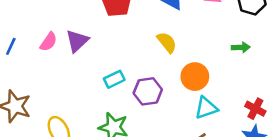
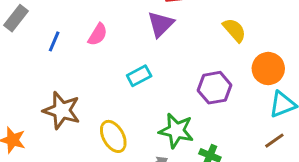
purple triangle: (77, 41) -> (161, 24), moved
cyan rectangle: (114, 79) -> (139, 76), moved

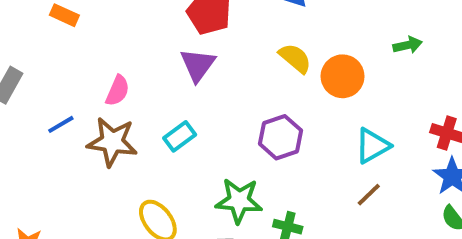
blue line: (54, 41) -> (61, 124), moved, turned 45
orange circle: (268, 69) -> (343, 76), moved
brown star: (62, 110) -> (112, 142), moved

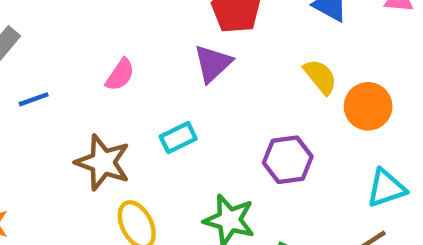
blue line: (61, 124) -> (34, 99), moved
brown star: (112, 142) -> (103, 162), moved

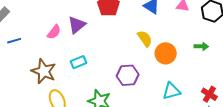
purple triangle: (213, 63) -> (77, 25), moved

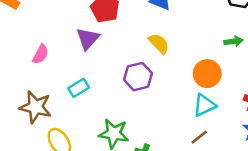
purple triangle: (77, 25) -> (88, 39), moved
orange circle: (166, 53) -> (207, 74), moved
purple hexagon: (128, 75) -> (138, 77), moved

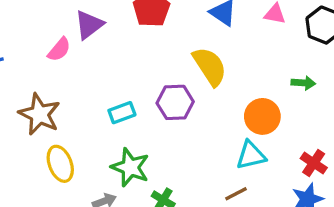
purple triangle: (88, 39) -> (89, 25), moved
yellow semicircle: (159, 43) -> (210, 66), size x1.4
cyan rectangle: (79, 88) -> (122, 113), moved

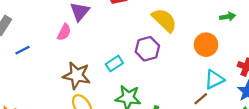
brown star: (39, 114) -> (77, 75), moved
cyan triangle: (251, 155) -> (214, 79), moved

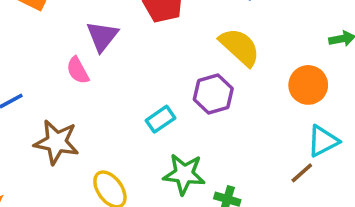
pink semicircle: (64, 32) -> (78, 70), turned 126
brown star: (77, 75) -> (56, 142), moved

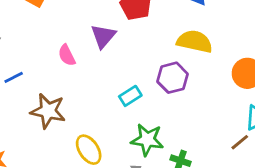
purple triangle: (102, 36) -> (103, 36), moved
yellow semicircle: (240, 47) -> (195, 41), turned -32

